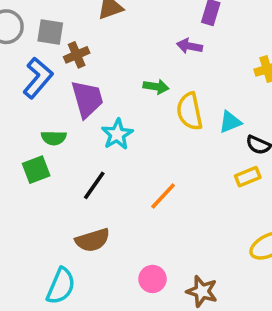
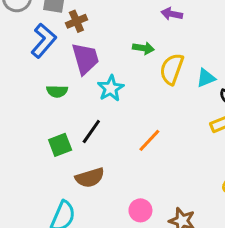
yellow semicircle: (190, 111) -> (172, 69), turned 32
green square: (36, 170) -> (60, 145), moved

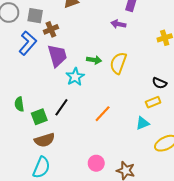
green arrow: (143, 48) -> (94, 60), moved
cyan triangle: (206, 78) -> (143, 123), moved
green semicircle: (57, 91) -> (19, 104), moved, turned 80
brown semicircle: (90, 178) -> (45, 140), moved

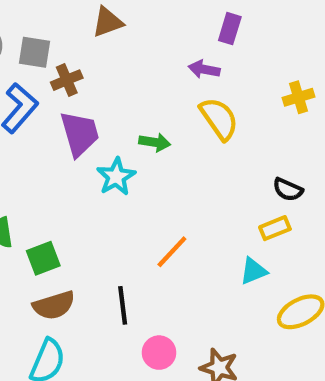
yellow semicircle: (118, 63) -> (219, 119), moved, turned 125
black line: (61, 107) -> (123, 305), moved, turned -42

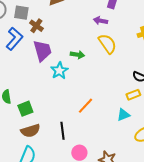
brown cross: (67, 80) -> (36, 26), turned -32

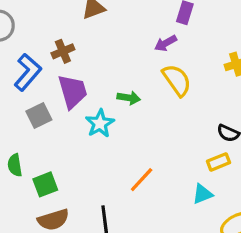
gray square: (21, 13) -> (39, 115), moved, turned -35
purple arrow: (100, 21) -> (166, 43), turned -40
brown cross: (36, 26) -> (63, 51), turned 32

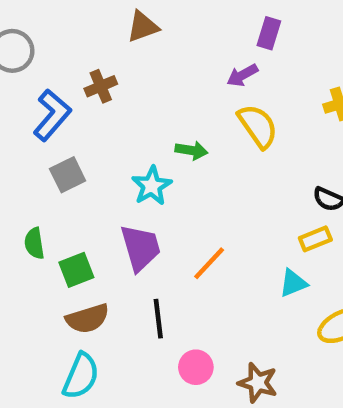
purple trapezoid: (73, 91) -> (141, 248), moved

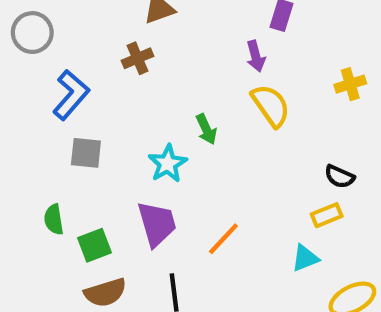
purple arrow: (242, 75) -> (256, 56), turned -76
brown cross: (101, 86) -> (138, 58), moved
green arrow: (191, 150) -> (206, 129), turned 56
gray square: (68, 175) -> (86, 153), turned 32

